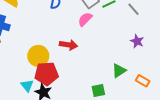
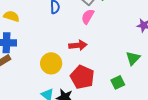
red pentagon: (46, 74) -> (82, 77), moved, turned -30

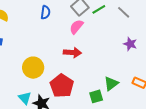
red arrow: (78, 45) -> (72, 53), moved
green triangle: (133, 58) -> (111, 84), moved

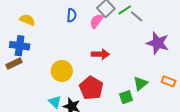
gray line: (124, 12) -> (137, 16), moved
pink semicircle: (76, 27) -> (96, 21), moved
purple star: (130, 44) -> (158, 43), size x1.6

